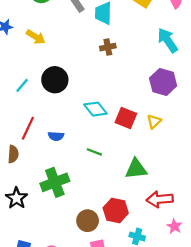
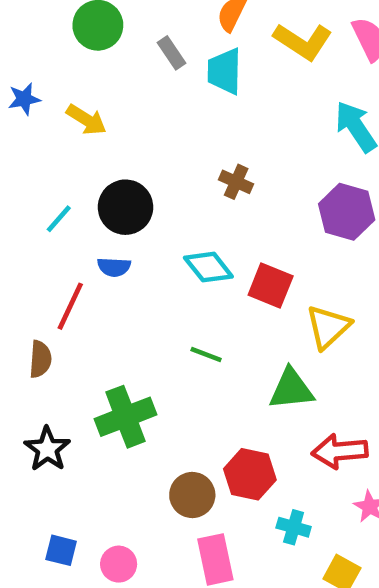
brown cross: (108, 47) -> (236, 182), moved, turned 35
yellow triangle: (154, 121) -> (328, 327), moved, size x1.5
blue semicircle: (56, 136) -> (114, 267), moved

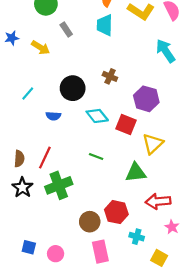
gray rectangle: (172, 53) -> (66, 29), moved
black circle: (126, 207) -> (73, 88), moved
purple hexagon: (347, 212) -> (146, 99), moved
red line: (70, 306) -> (45, 158), moved
black star: (47, 449) -> (22, 187), moved

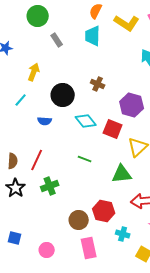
yellow arrow: (41, 48) -> (34, 72), moved, turned -102
green cross: (59, 185) -> (50, 186), size x0.7
blue square: (29, 247) -> (15, 238), moved

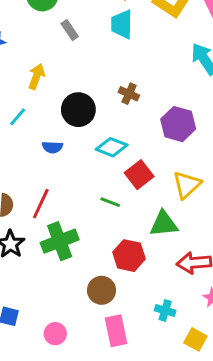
cyan diamond: (86, 121) -> (112, 147), turned -30
red square: (113, 129) -> (139, 175), moved, turned 30
green cross: (50, 186) -> (60, 241), size x1.4
red hexagon: (104, 211) -> (129, 256), moved

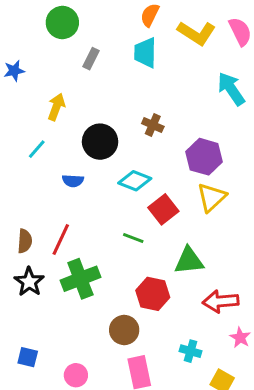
gray rectangle: (70, 30) -> (91, 59), turned 60
yellow triangle: (187, 185) -> (212, 197), moved

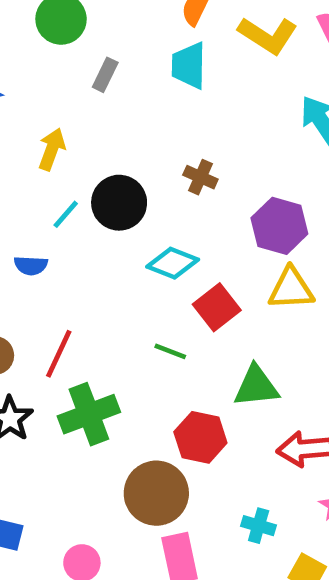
cyan line: (37, 149) -> (66, 214), moved
blue semicircle: (73, 181) -> (31, 265), moved
yellow triangle: (212, 197) -> (291, 289), turned 40
brown circle: (124, 330) -> (156, 493), size x1.4

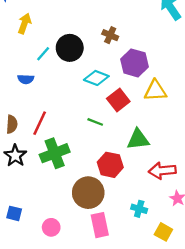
yellow arrow: (52, 149) -> (25, 24), moved
purple hexagon: (279, 226) -> (135, 63), moved

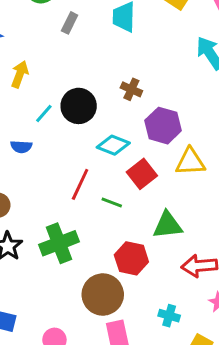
red line: (40, 123) -> (80, 184), moved

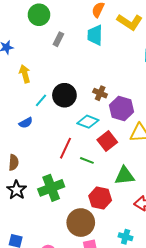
yellow arrow: (20, 74) -> (25, 74), turned -36
brown cross: (131, 89) -> (100, 93), moved
blue semicircle: (21, 147) -> (26, 123), turned -32

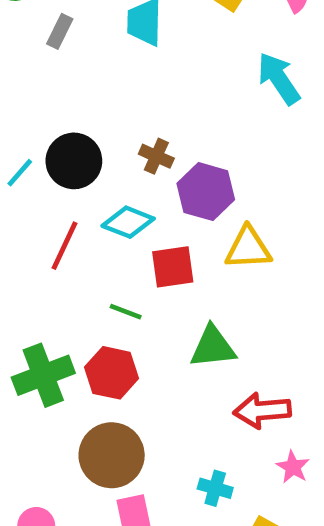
red square: (107, 141) -> (173, 267), turned 30
red line: (65, 148) -> (64, 246), moved
red hexagon: (100, 198) -> (112, 373), moved

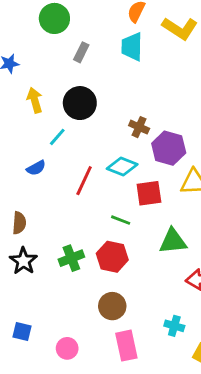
black circle: (74, 161) -> (80, 103), moved
green cross: (43, 375) -> (71, 258), size x0.7
brown circle: (112, 455) -> (112, 306), size x0.7

